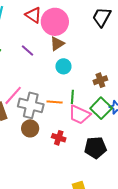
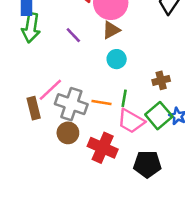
red cross: (59, 138) -> (103, 148), size x1.6

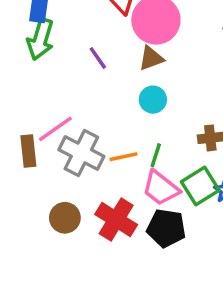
orange line: (101, 103) -> (123, 157), turned -30
brown circle: (68, 133) -> (65, 218), moved
black pentagon: (147, 164) -> (166, 228), moved

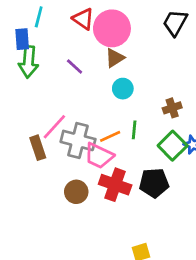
pink trapezoid: (161, 188) -> (99, 156), moved

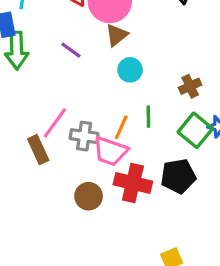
orange line: (110, 136) -> (121, 127), turned -35
gray cross: (78, 140) -> (84, 136), size x0.7

